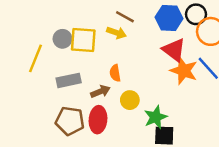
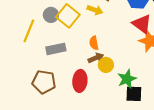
yellow square: (83, 40) -> (68, 16), turned 35
brown arrow: (100, 91) -> (96, 58), moved
brown pentagon: (70, 121) -> (44, 82), moved

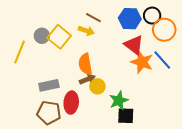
orange semicircle: (94, 43) -> (85, 64), size x1.5
gray rectangle: (56, 49) -> (49, 85), moved
brown pentagon: (44, 82) -> (49, 113), moved

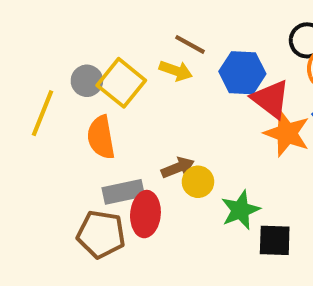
blue hexagon: (130, 19) -> (242, 73), moved
orange semicircle: (85, 64) -> (101, 137), moved
gray rectangle: (49, 85) -> (123, 192), moved
black square: (126, 116) -> (275, 240), moved

